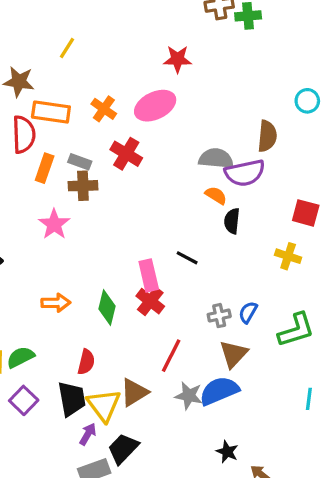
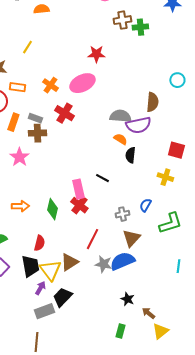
orange rectangle: (51, 112) -> (17, 87), size x0.7
blue semicircle: (248, 312) -> (145, 205), moved

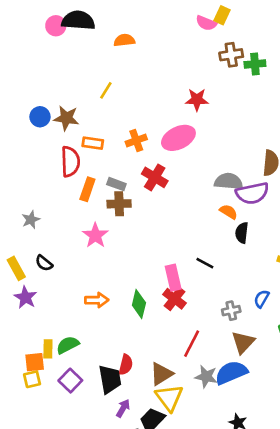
orange cross: (50, 85) -> (136, 140), turned 35
red semicircle: (39, 243) -> (126, 365), moved
yellow triangle: (50, 270) -> (169, 398), moved

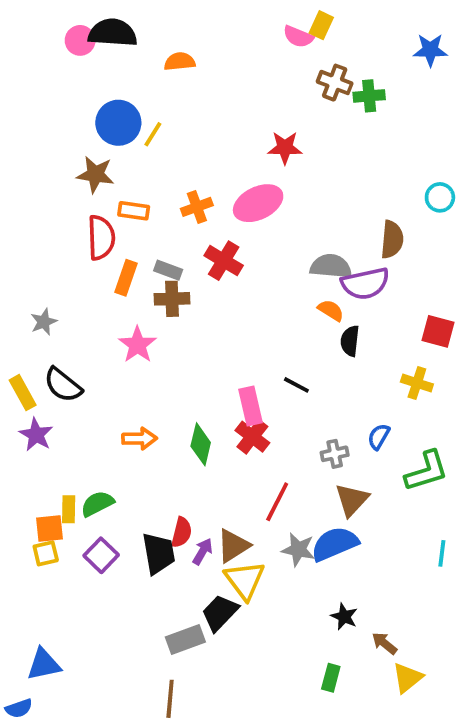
brown cross: (231, 55) -> (335, 83), turned 30
blue circle: (40, 117) -> (118, 123), moved, size x1.5
black semicircle: (44, 263) -> (63, 385), size x1.5
purple arrow: (123, 408) -> (203, 551), moved

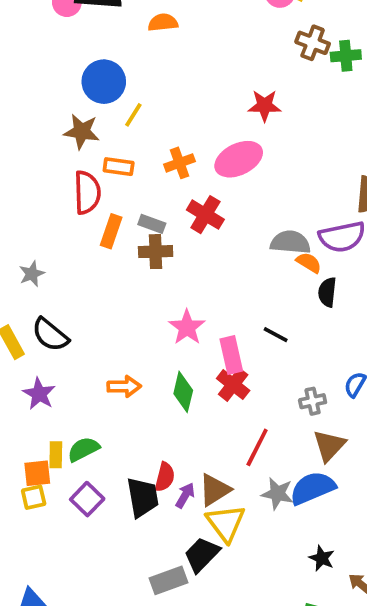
yellow line: (153, 134) -> (133, 115), moved
gray semicircle: (331, 266) -> (290, 242), moved
pink star: (138, 345) -> (187, 327), moved
purple star: (36, 435) -> (39, 394), moved

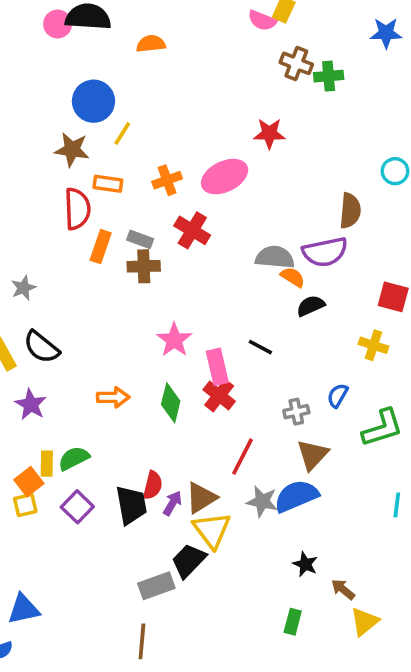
red star: (265, 106) -> (269, 133), moved
black semicircle: (327, 292) -> (311, 306), turned 60
orange square: (37, 473) -> (29, 482), turned -32

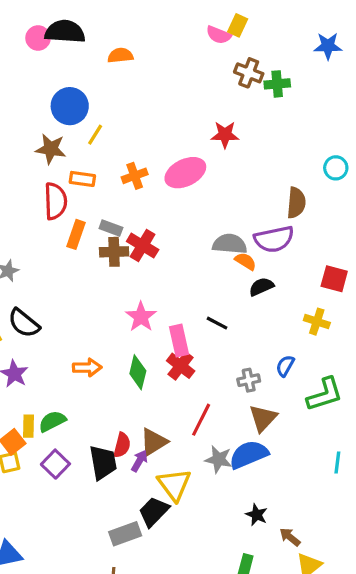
red cross: (192, 230) -> (143, 245), moved
brown triangle: (201, 498) -> (154, 442), moved

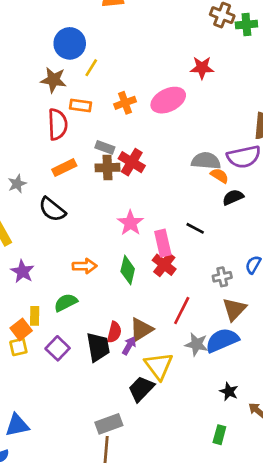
orange rectangle: (76, 234) -> (64, 168), moved, turned 45
black semicircle: (24, 323) -> (52, 209), moved
green semicircle: (52, 421) -> (66, 302), moved
gray rectangle: (125, 534) -> (109, 424), moved

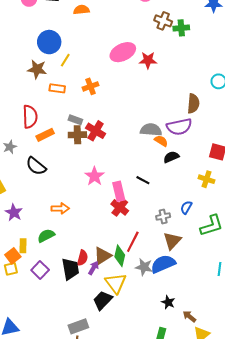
pink ellipse: (168, 100) -> (123, 52), moved
red semicircle: (58, 124) -> (30, 117), moved
green diamond: (128, 270) -> (120, 256), moved

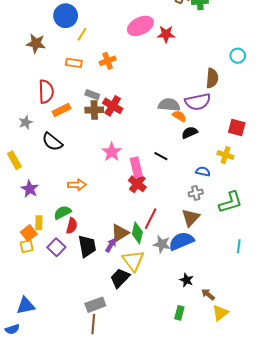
brown star: (37, 69) -> (36, 43), moved
blue semicircle: (186, 207) -> (203, 171), moved, turned 72
gray cross: (163, 217) -> (196, 193), moved
red semicircle: (82, 258) -> (72, 226), moved

